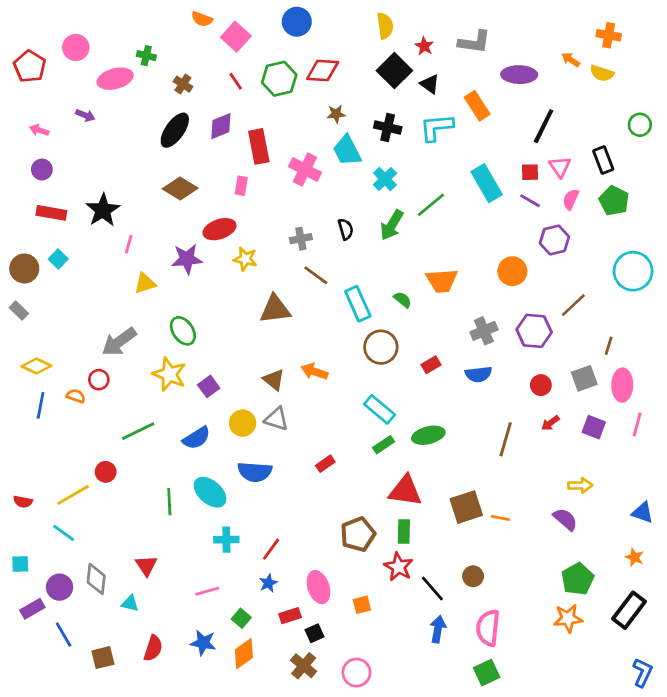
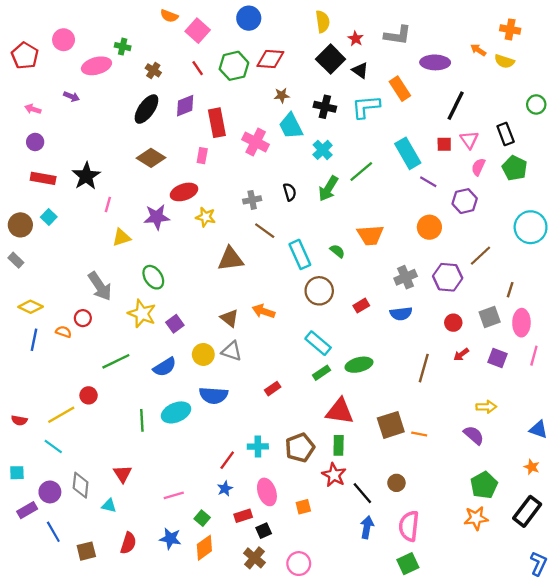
purple line: (530, 201) -> (428, 182), moved
gray arrow: (119, 342) -> (100, 286), turned -88
cyan ellipse: (210, 492) -> (176, 412), turned -64
cyan cross: (226, 540) -> (258, 447), moved

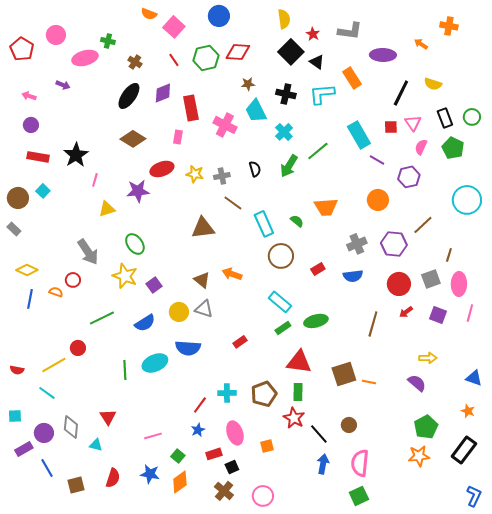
yellow semicircle: (504, 61) -> (433, 84), moved
green circle: (536, 104) -> (472, 117), moved
yellow star: (206, 217) -> (195, 174), moved
red circle: (453, 323) -> (399, 284), size x1.5

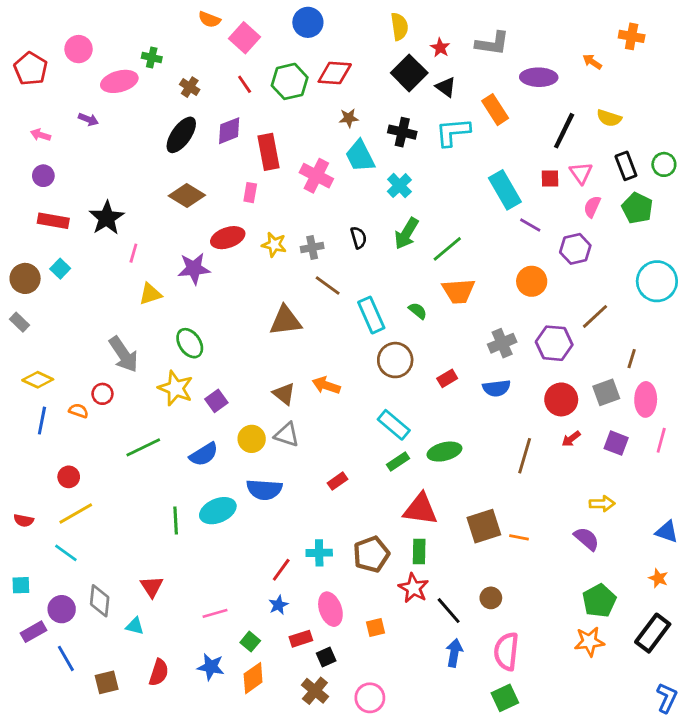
green line: (318, 151) -> (447, 249), moved
red circle: (78, 348) -> (69, 477), moved

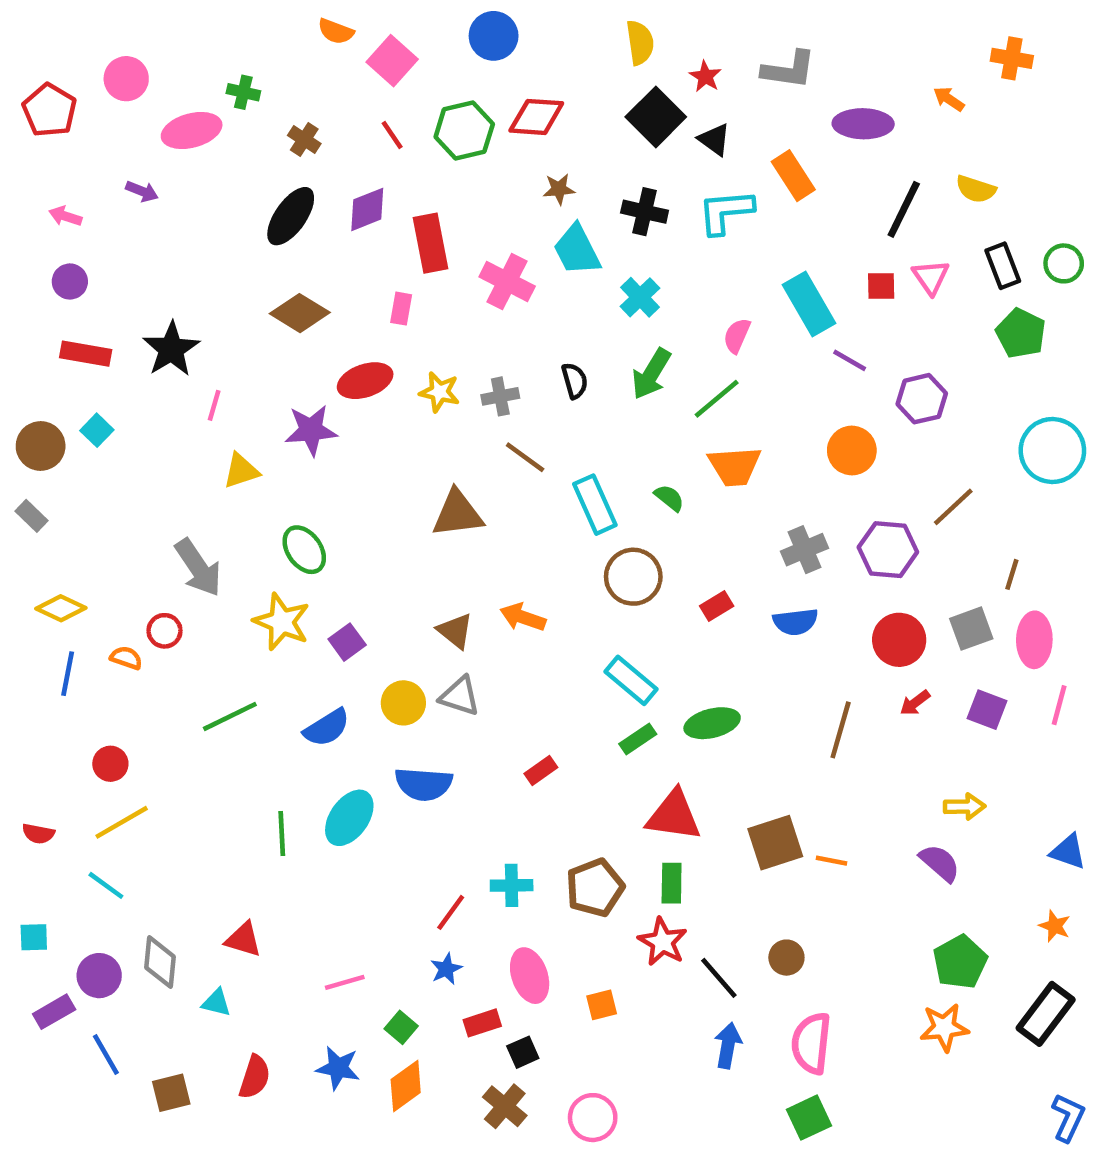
pink semicircle: (592, 207) -> (737, 336), moved
cyan ellipse: (218, 511) -> (349, 818), turned -32
red triangle: (152, 587) -> (243, 940), turned -40

